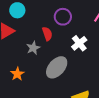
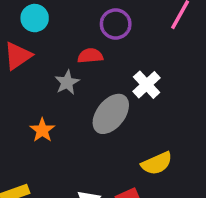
red semicircle: (47, 34) -> (90, 56), turned -72
white cross: (79, 43) -> (147, 85), moved

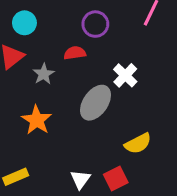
gray star: (67, 82) -> (44, 74), moved
orange star: (42, 130) -> (37, 120), size x1.4

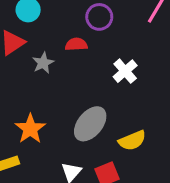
gray ellipse: (96, 103) -> (90, 124), moved
orange star: (37, 120) -> (30, 129), moved

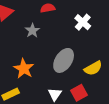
gray star: (43, 63) -> (32, 31), moved

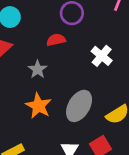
orange star: (24, 69) -> (38, 106), moved

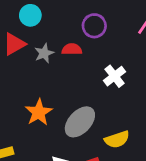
gray star: (38, 69) -> (44, 53), moved

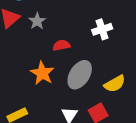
red semicircle: (72, 49) -> (61, 45), moved
white cross: (115, 76) -> (102, 29), turned 30

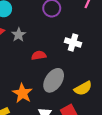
white cross: (102, 29) -> (73, 42), turned 35
orange star: (42, 73) -> (22, 93), moved

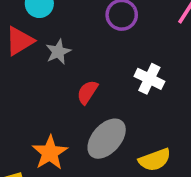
red semicircle: (39, 55) -> (87, 92), turned -56

